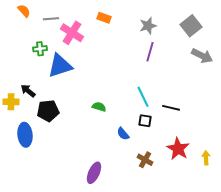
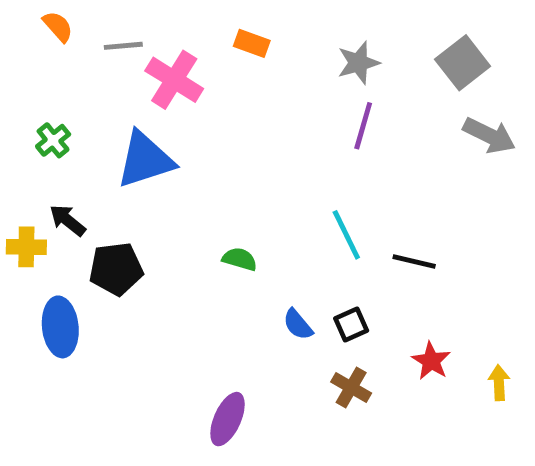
green cross: (40, 49) -> (53, 140), moved, turned -32
black square: (145, 121) -> (351, 325), moved, turned -32
red star: (178, 149) -> (431, 361), size x0.7

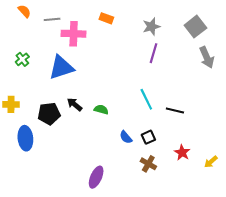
pink cross: (174, 80) -> (74, 34), turned -30
gray arrow: (489, 135) -> (207, 57), turned 40
black arrow: (68, 220) -> (75, 104), moved
yellow arrow: (499, 383) -> (211, 162), turned -128

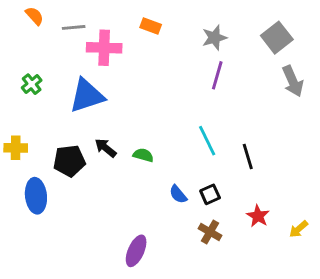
black line: (175, 111) -> (248, 157), turned 60

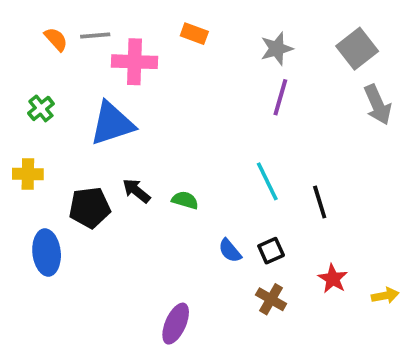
orange semicircle: (35, 16) -> (56, 39), moved
yellow cross: (16, 148) -> (28, 174), moved
yellow arrow: (299, 229) -> (385, 296), turned -150

